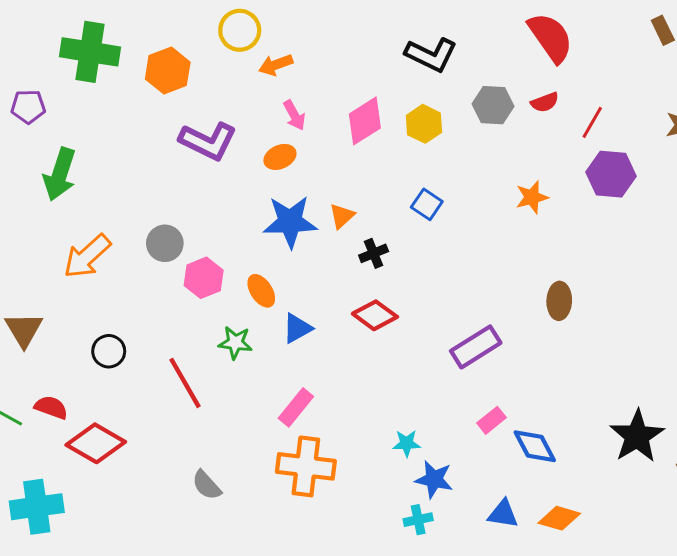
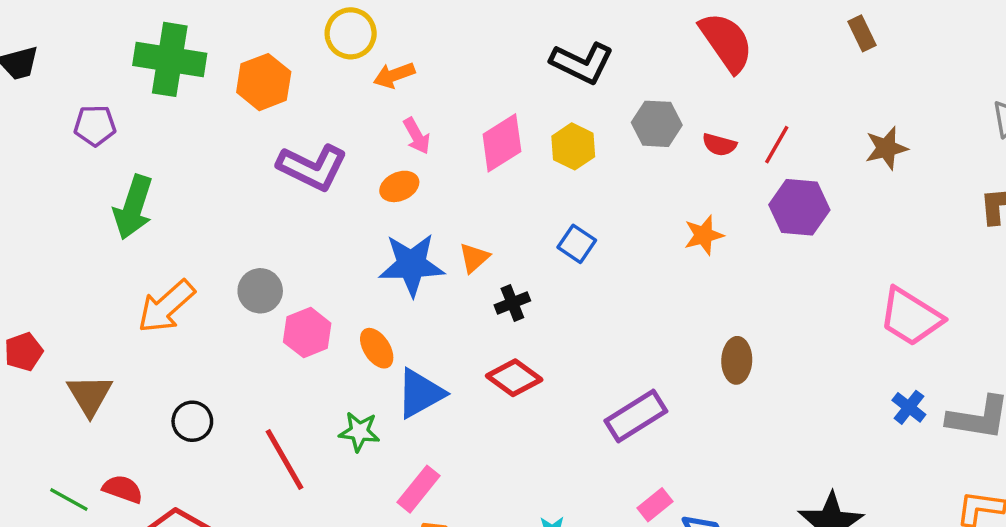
red semicircle: (545, 102) -> (719, 145), moved, turned 36
blue triangle: (297, 328) -> (420, 393), size x1.4
green star: (235, 343) -> (359, 432), moved

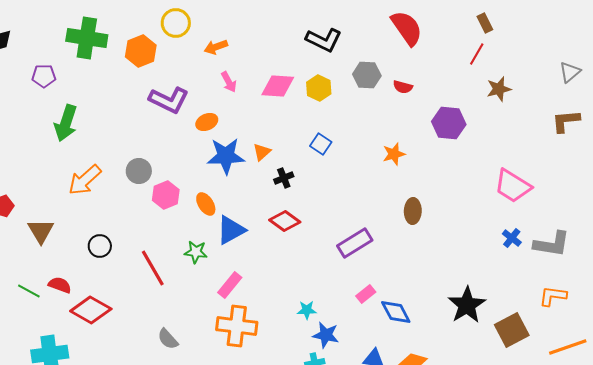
yellow circle: (351, 33) -> (176, 23), moved
pink diamond: (502, 143) -> (278, 86), turned 36
red line: (777, 145) -> (477, 54), moved
orange ellipse: (399, 186) -> (207, 122), moved
orange star: (704, 235) -> (394, 154), moved

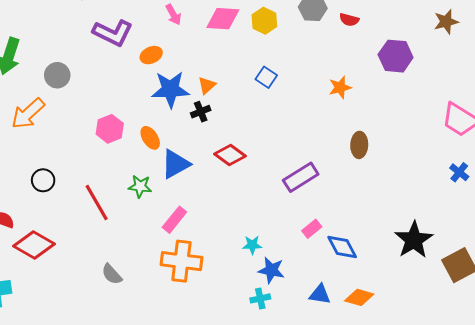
gray circle: (139, 171) -> (57, 75), moved
black cross: (284, 178) -> (201, 112), moved

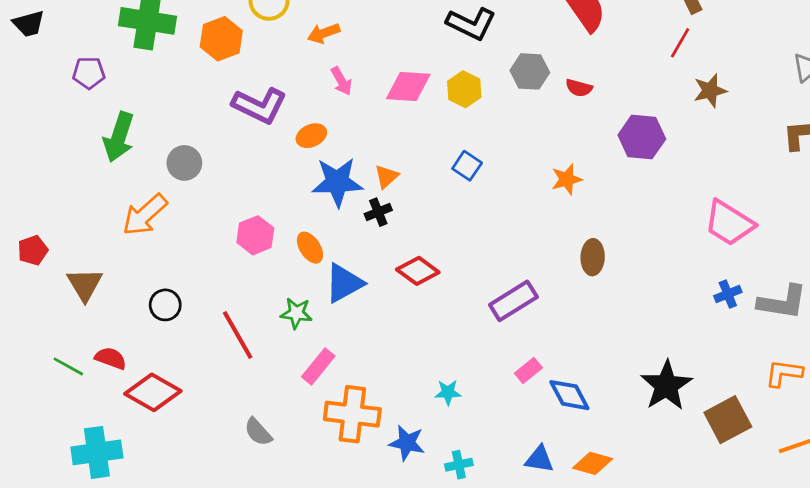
blue cross: (459, 172) -> (728, 294), turned 30
pink rectangle: (174, 220) -> (318, 366), moved
blue star: (271, 270) -> (407, 443), moved

